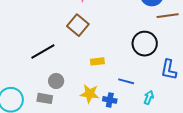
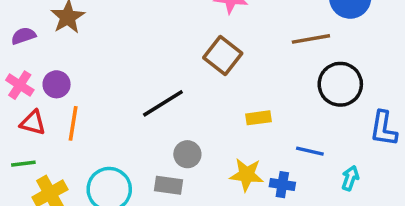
brown line: (168, 16) -> (311, 39), moved

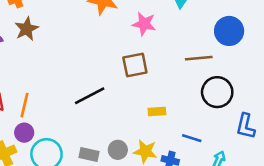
brown square: (223, 55) -> (135, 65), turned 36
purple circle: (57, 84) -> (24, 133), moved
gray circle: (187, 154) -> (118, 150), moved

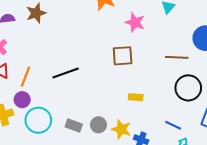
black line: (90, 96) -> (66, 73), moved
blue line: (192, 138) -> (173, 125), moved

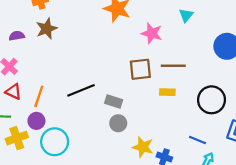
brown line: (177, 57) -> (173, 66), moved
yellow rectangle: (136, 97) -> (167, 92), moved
gray rectangle: (74, 125) -> (114, 101), moved
gray circle: (98, 125) -> (118, 123), moved

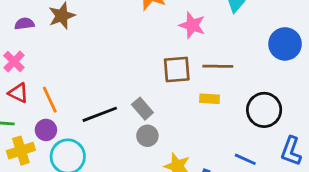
black line: (81, 90) -> (100, 114), moved
orange line: (39, 96) -> (50, 100), turned -45
gray rectangle: (114, 101) -> (142, 109), turned 30

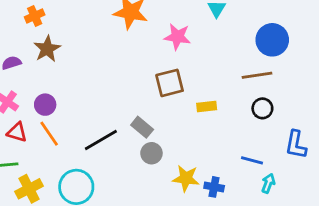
brown line: (218, 66) -> (257, 75), moved
black circle: (264, 110) -> (262, 108), size x0.6
purple circle: (46, 130) -> (45, 105), moved

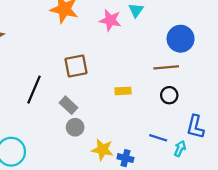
pink star: (177, 37) -> (110, 20), moved
brown square: (170, 83) -> (76, 66), moved
black line: (101, 140) -> (34, 90), moved, turned -40
cyan arrow: (268, 183) -> (180, 149), moved

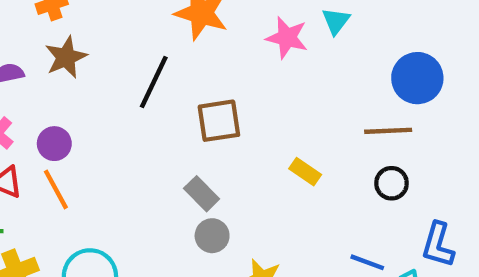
black line: (34, 90) -> (154, 82), moved
yellow rectangle: (123, 91) -> (305, 172), turned 35

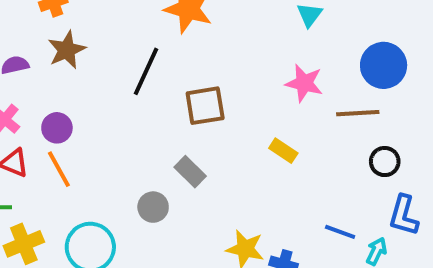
pink star: (287, 38) -> (304, 83), moved
black circle: (392, 183) -> (385, 162), moved
gray circle: (212, 236) -> (153, 207), moved

